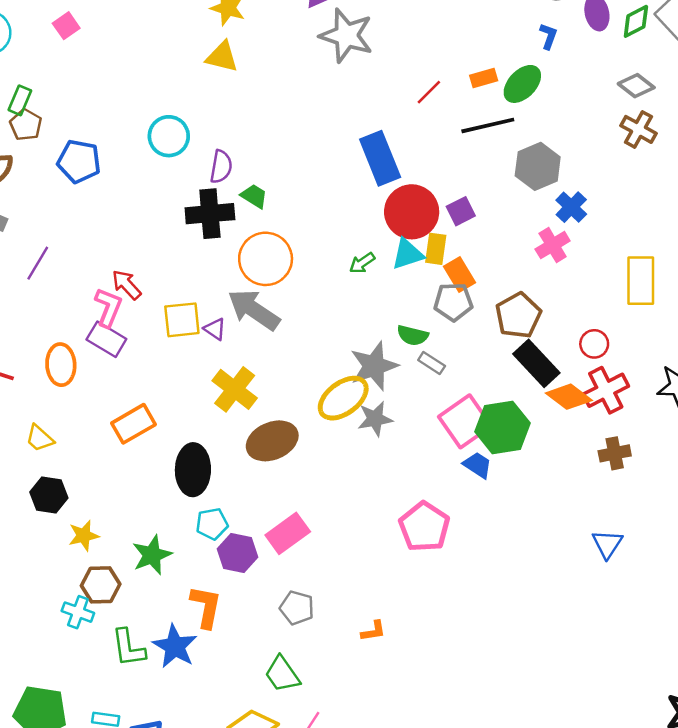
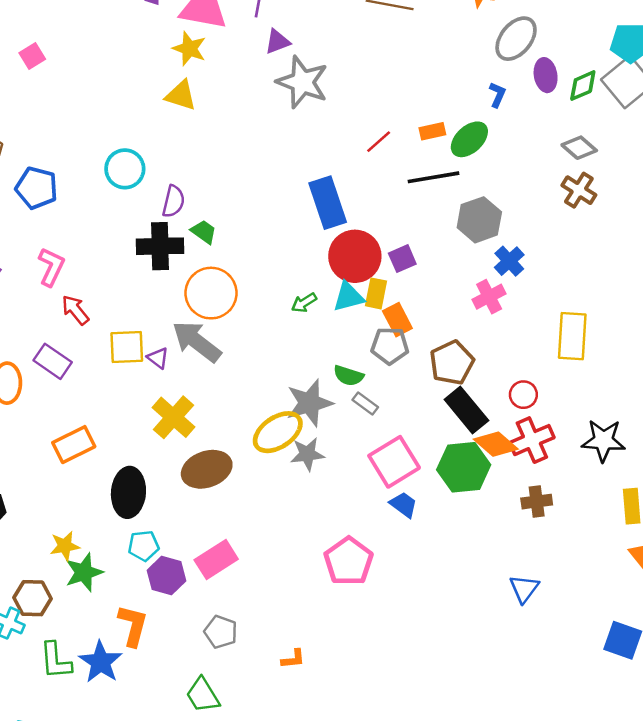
pink L-shape: (108, 307) -> (51, 267), moved
green hexagon: (502, 427) -> (464, 467), moved
yellow star: (84, 536) -> (65, 546), moved

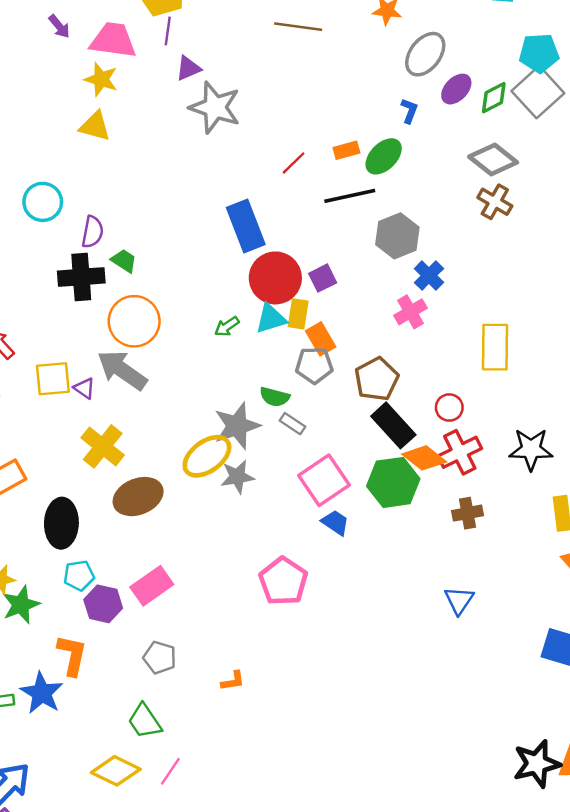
purple ellipse: (546, 75) -> (456, 89), turned 56
gray diamond: (579, 148) -> (493, 160), size x1.4

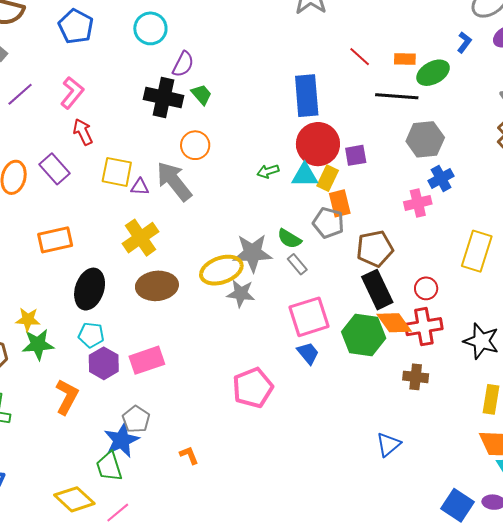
red line: (294, 163) -> (360, 57), turned 70
orange circle: (134, 321) -> (195, 145), size x0.7
purple triangle: (84, 388) -> (140, 187), turned -48
orange L-shape: (233, 681) -> (189, 455), turned -120
blue star: (42, 693) -> (122, 440), moved

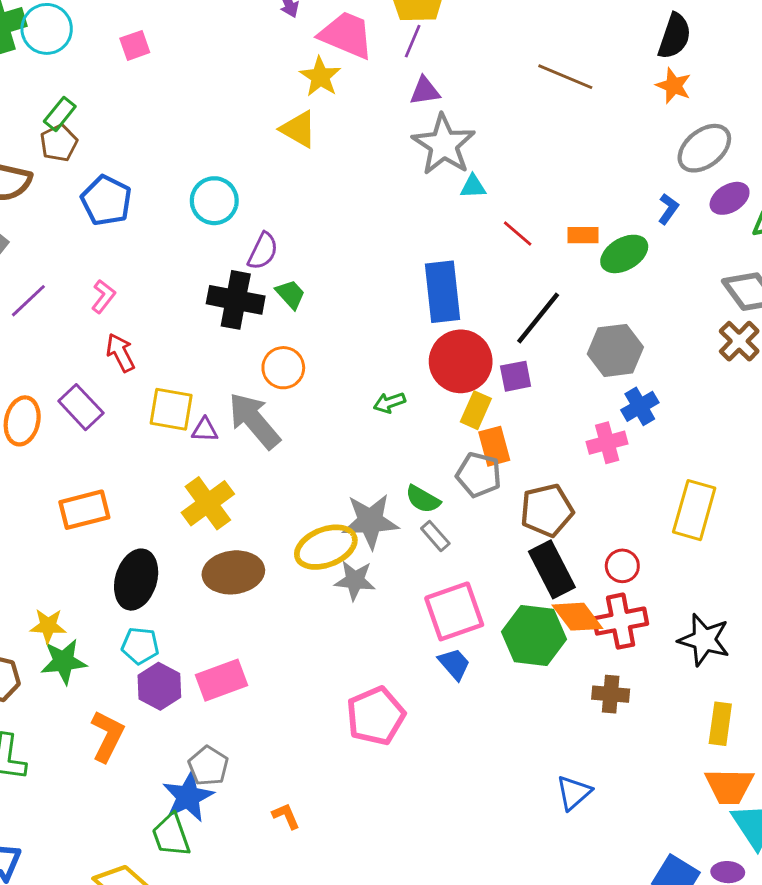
pink L-shape: (72, 93) -> (103, 296), size x0.7
black line: (397, 96) -> (538, 318), moved, turned -54
cyan triangle: (305, 175) -> (473, 187), moved, size x0.7

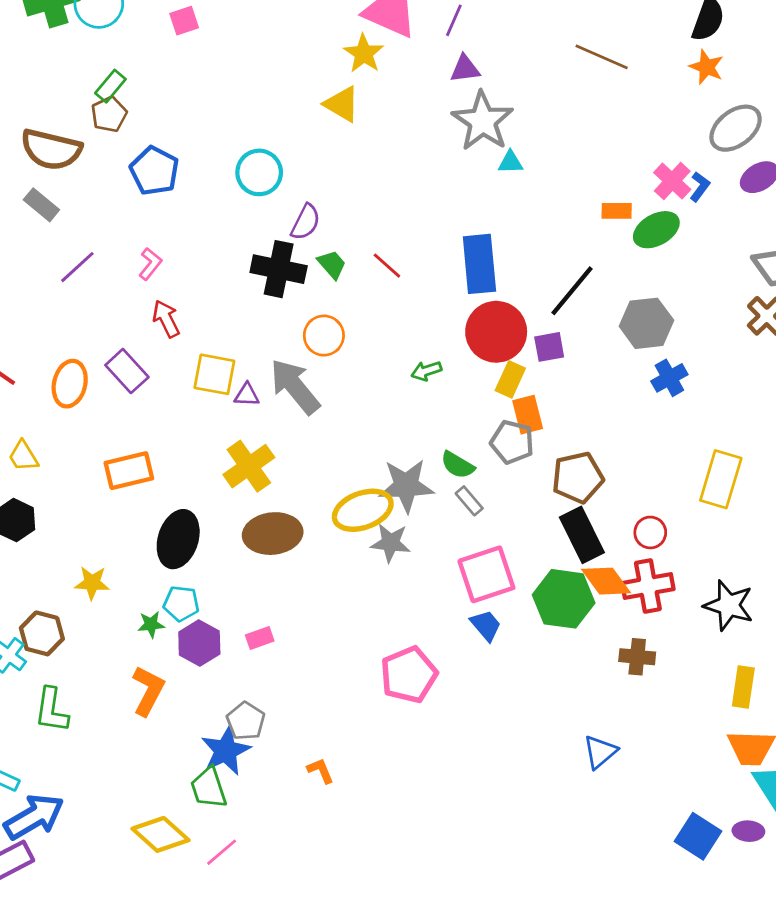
red line: (518, 233) -> (387, 266), moved
pink cross: (607, 443) -> (672, 181), moved, turned -33
green star: (64, 661) -> (151, 624), moved, size x0.6
pink rectangle: (222, 680) -> (260, 638), size x0.6

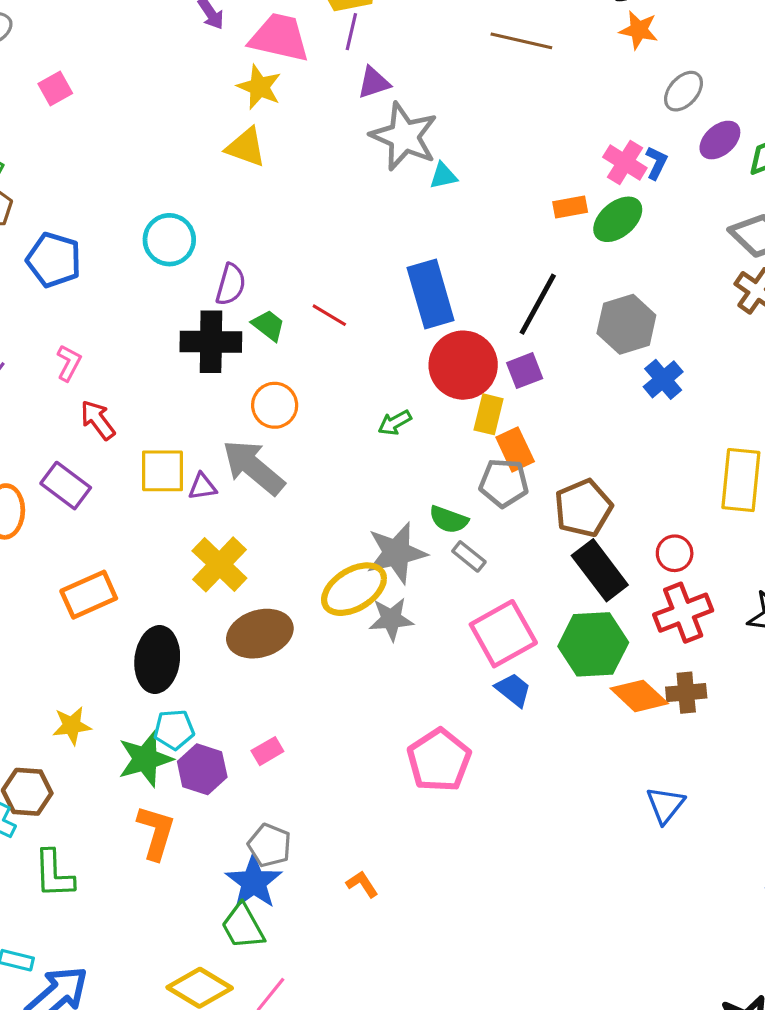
gray ellipse: (736, 128) -> (683, 91), size x0.7
orange diamond: (606, 581) -> (639, 696), moved
green star: (151, 624) -> (145, 759), size x1.8

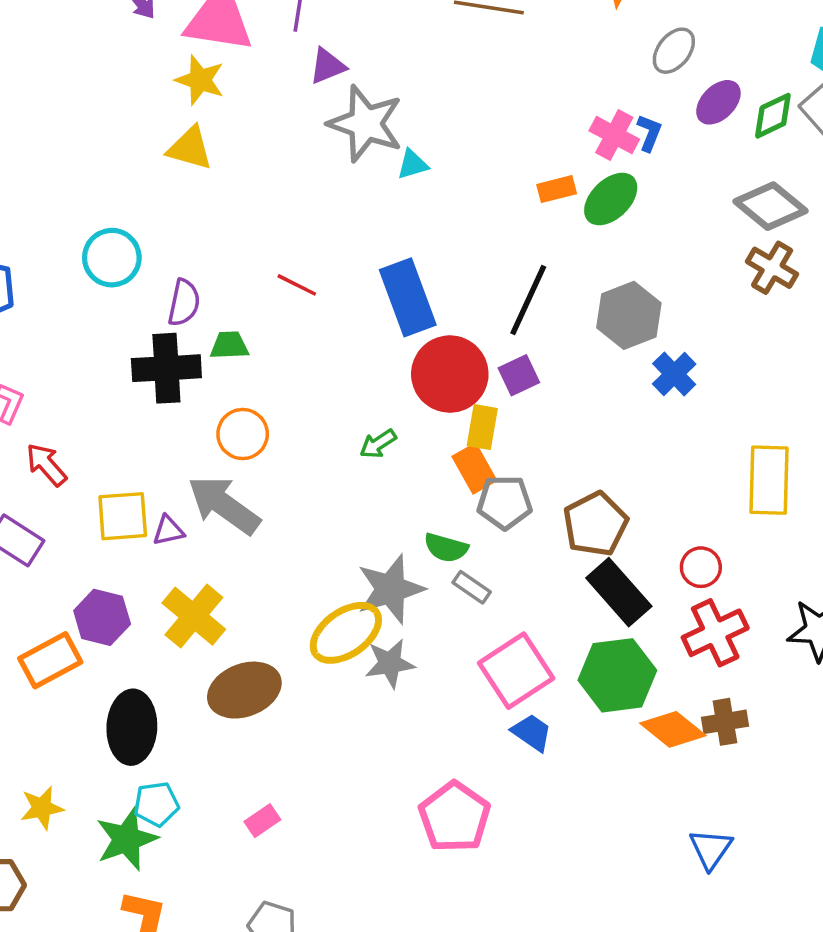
red line: (329, 315) -> (297, 285), moved
green trapezoid: (268, 325) -> (229, 345), turned -36
orange rectangle: (515, 449) -> (474, 469), moved
purple hexagon: (202, 769) -> (102, 617), moved

